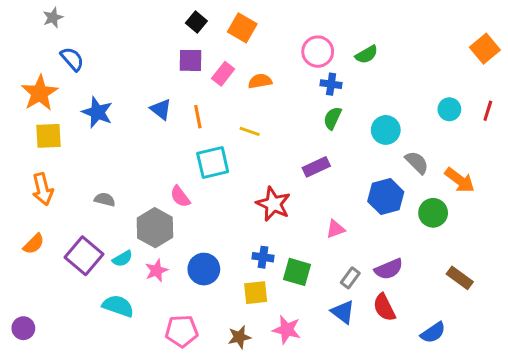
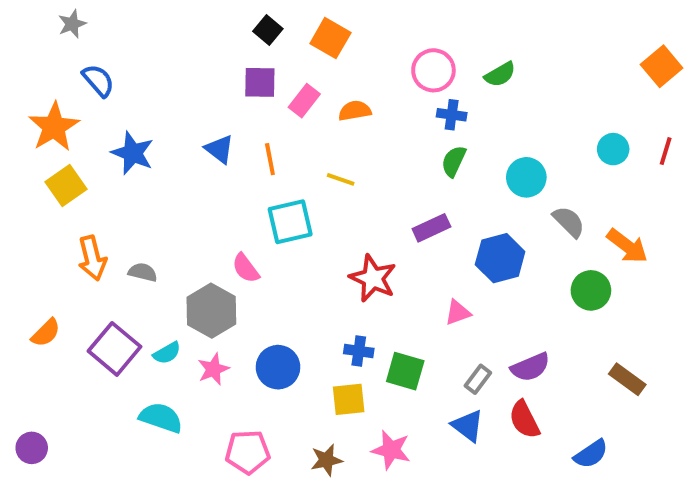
yellow square: (48, 136) -> (66, 185), turned -32
orange arrow: (43, 189) -> (92, 258), moved
blue hexagon: (386, 197) -> (500, 258), moved

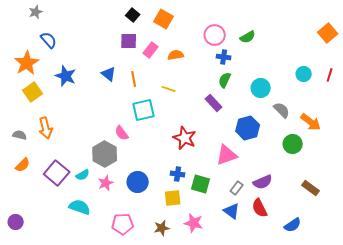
purple rectangle: (431, 228) -> (214, 103), moved, turned 72
gray semicircle: (143, 272) -> (20, 135), moved
pink triangle: (458, 313) -> (227, 155), size x1.6

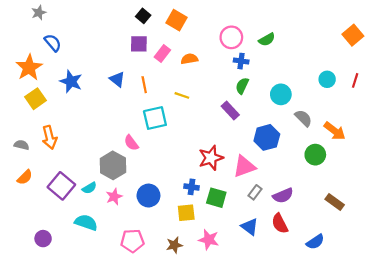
red star: (185, 138) -> (211, 158), moved, turned 30
gray rectangle: (237, 188) -> (255, 192), moved
purple circle: (16, 222) -> (43, 239), moved

